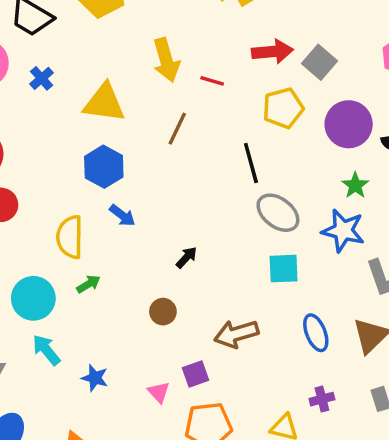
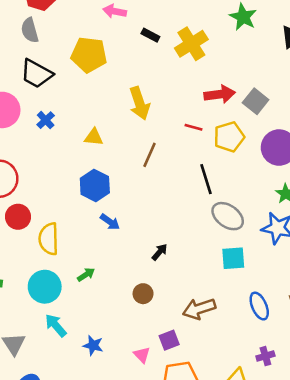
red line: (212, 81) -> (193, 127), moved
yellow triangle: (104, 103) -> (94, 137), size x0.6
yellow semicircle: (70, 237) -> (49, 239), moved

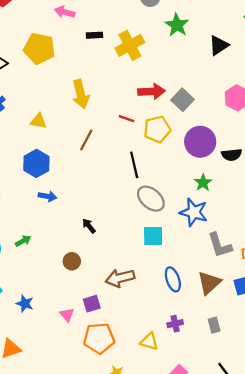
black rectangle: (150, 35) -> (95, 35), turned -35
blue arrow: (110, 222) -> (47, 196), turned -30
black arrow: (160, 252) -> (89, 226), turned -84

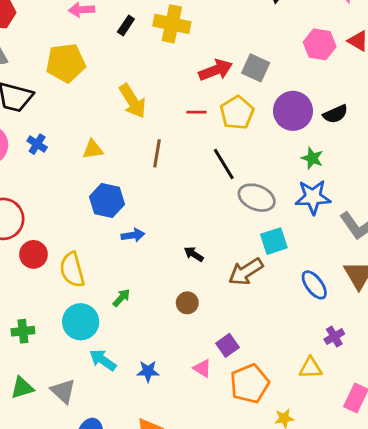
black rectangle: (95, 35) -> (126, 26), turned -35
yellow cross: (130, 45) -> (172, 24), turned -32
brown arrow: (120, 278) -> (246, 272), moved

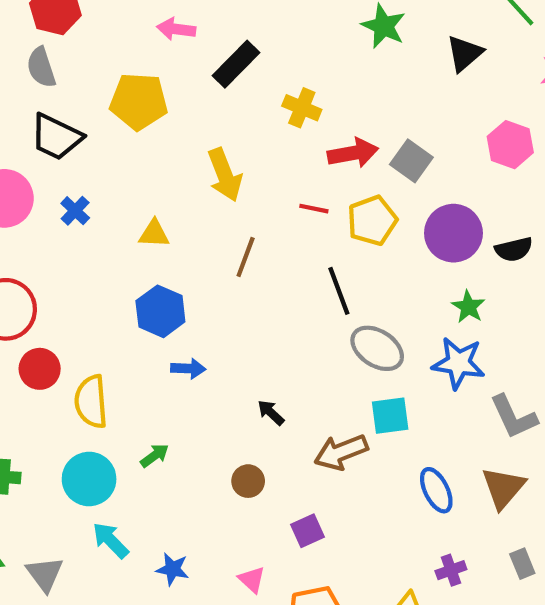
yellow cross: (172, 24) -> (302, 108), moved, size x0.7
black rectangle: (126, 26) -> (236, 64), size x1.6
purple square: (227, 345) -> (308, 531), moved

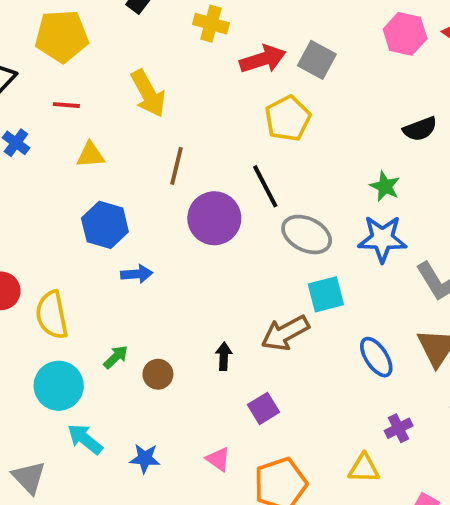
red line: (314, 209) -> (66, 105), moved
purple circle: (453, 233) -> (214, 218), moved
black arrow: (271, 413) -> (224, 356), moved, turned 56
brown circle: (248, 481) -> (158, 374), moved

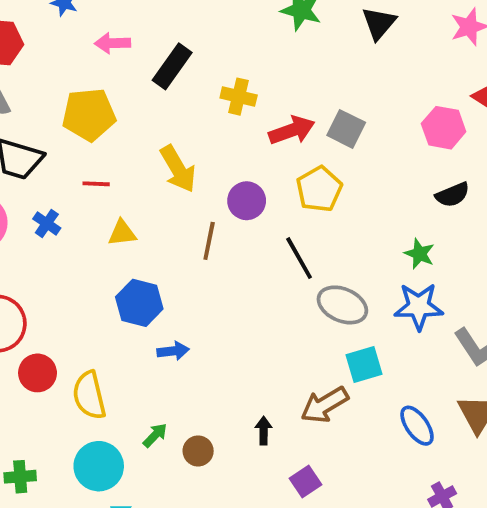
pink hexagon: (405, 34) -> (444, 128), moved
purple circle: (214, 218) -> (247, 201), moved, size x0.7

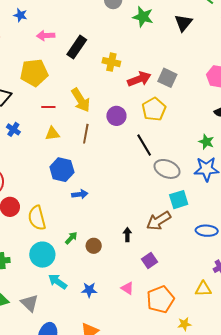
red line: (96, 184) -> (48, 107), moved
brown line: (209, 241) -> (86, 134), moved
blue ellipse: (417, 426) -> (207, 231), turned -50

